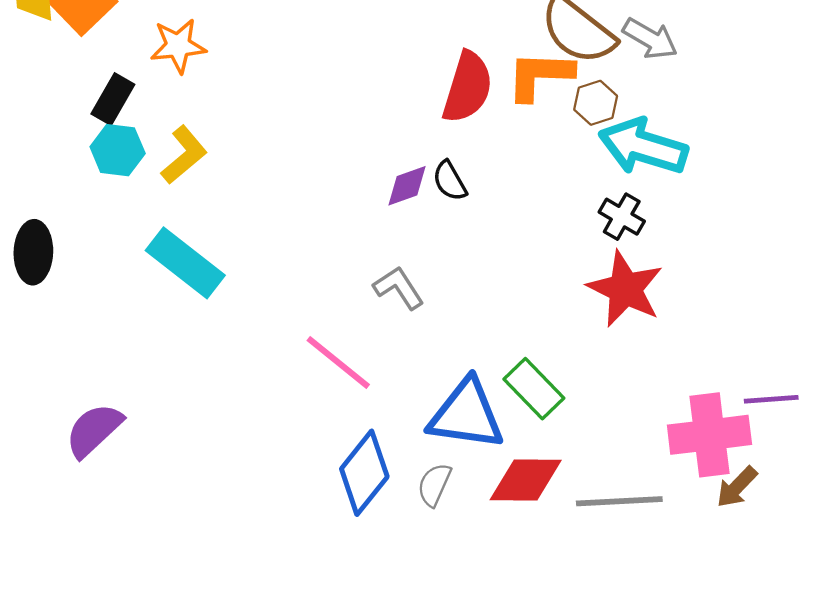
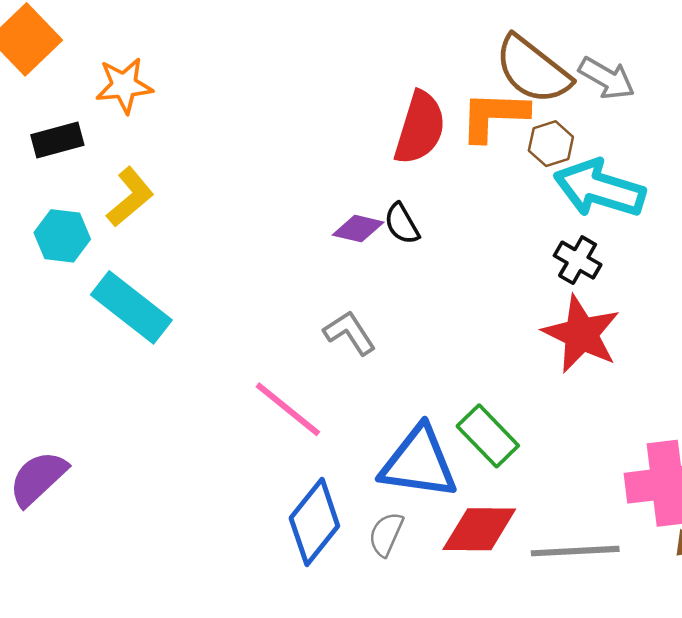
black rectangle: (113, 99) -> (57, 140), turned 45
cyan hexagon: (118, 150) -> (62, 236), moved
purple diamond: (407, 186) -> (358, 229), turned 33

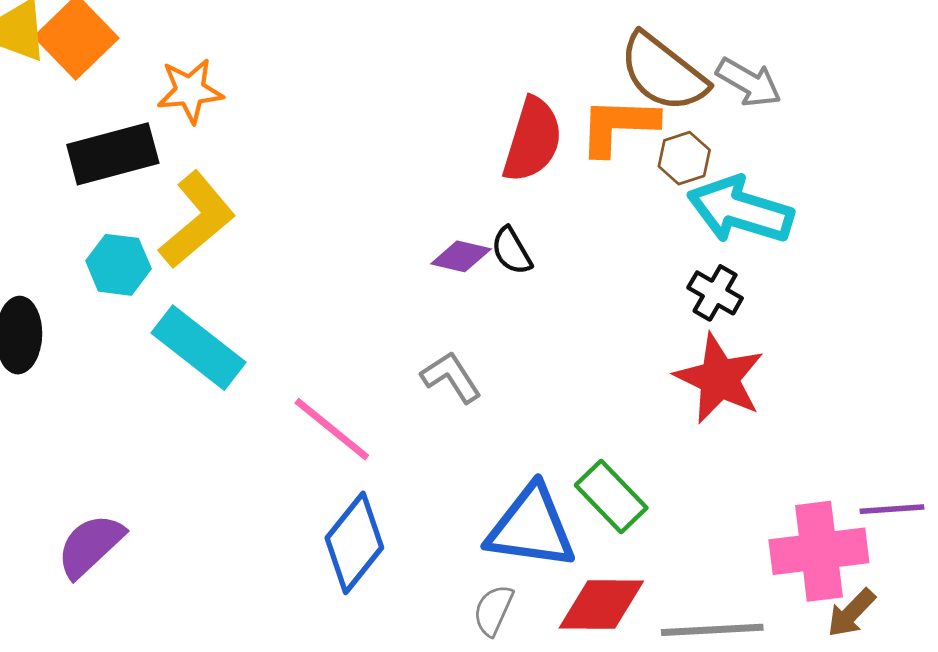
black rectangle: (57, 140) -> (113, 154), size x1.5
yellow L-shape: (130, 197) -> (197, 220), size x1.4
pink line: (288, 409) -> (332, 429), moved
blue diamond: (314, 522) -> (354, 543), moved

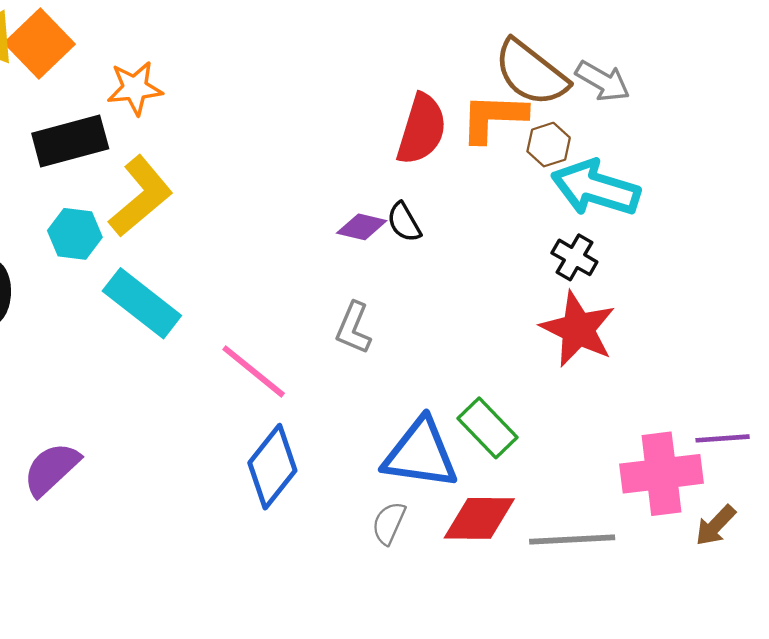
gray L-shape: (451, 377) -> (353, 328), turned -124
brown arrow: (851, 613) -> (716, 525), moved

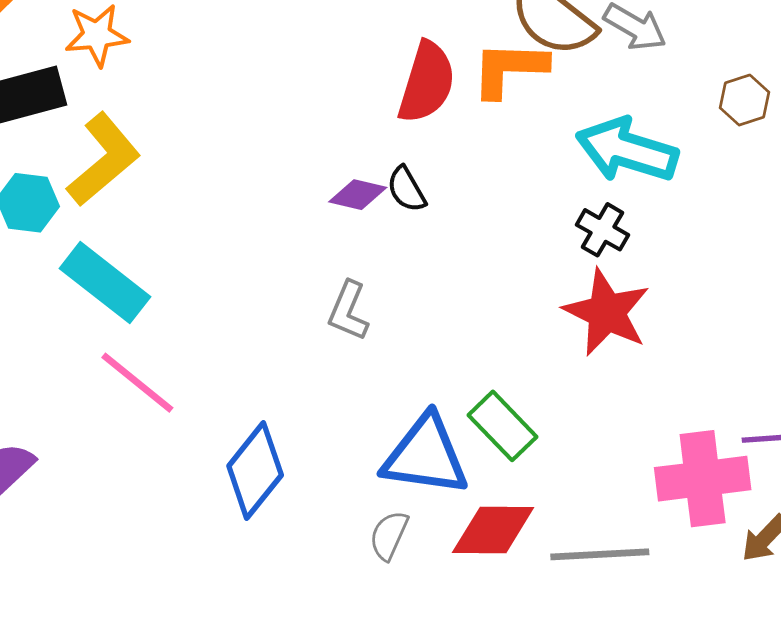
brown hexagon: (549, 145) -> (745, 100), moved
pink line: (254, 371) -> (137, 383), moved

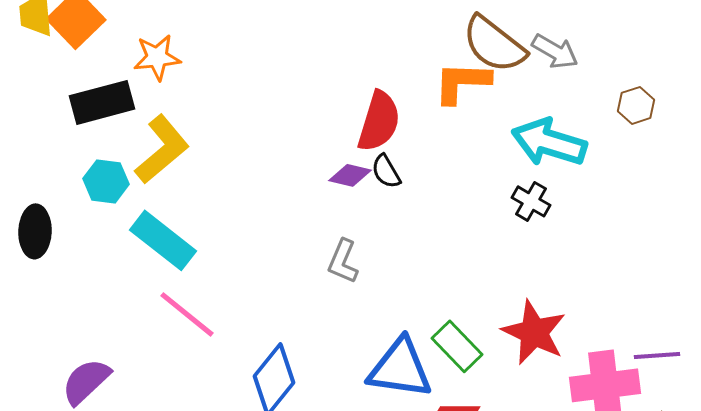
red semicircle: (427, 82) -> (379, 121), moved
red star: (607, 312) -> (534, 332), moved

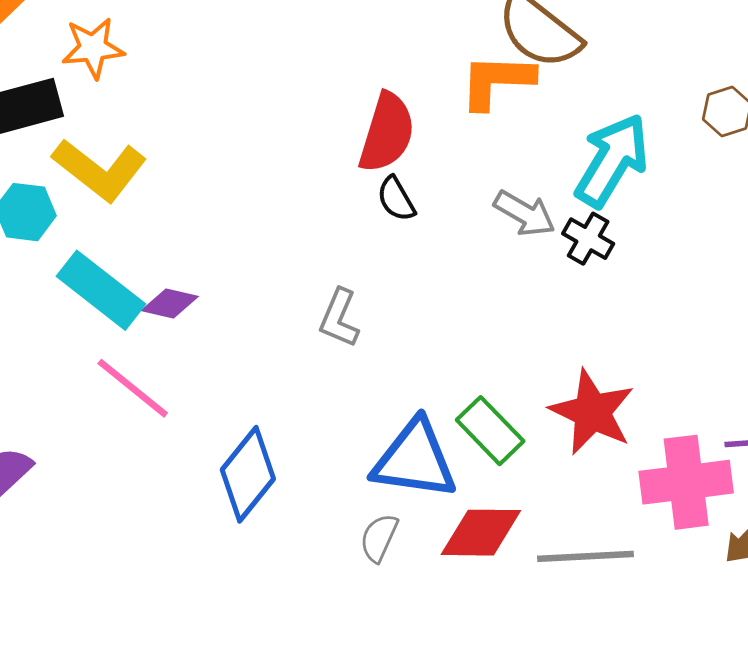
gray arrow: (555, 51) -> (525, 213), moved
cyan arrow: (549, 142) -> (612, 160), turned 104
yellow L-shape: (162, 149) -> (100, 170), turned 78
purple diamond: (350, 175) -> (170, 303), moved

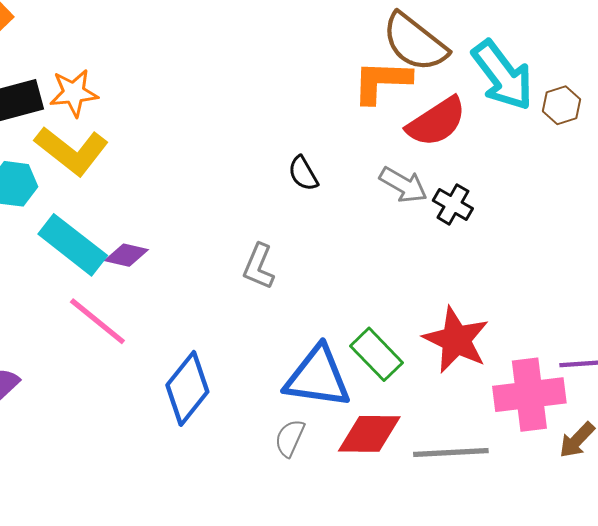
orange star: (93, 48) -> (74, 93), moved
red semicircle: (387, 133) -> (436, 122), moved, turned 40
cyan arrow: (612, 160) -> (503, 75), moved, turned 112

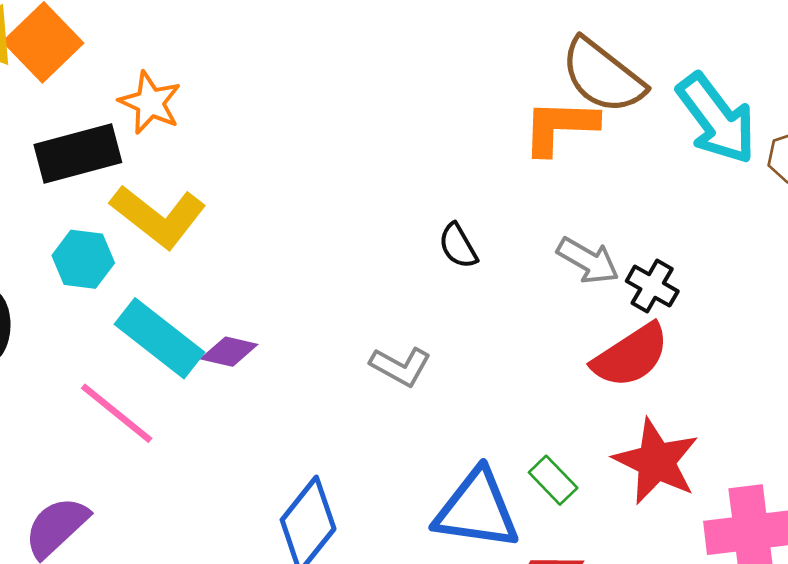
orange star: (74, 93) -> (150, 103), moved, turned 30
red semicircle: (436, 122) -> (631, 356), moved
gray L-shape: (259, 266) -> (400, 366), turned -84
pink line: (97, 321) -> (117, 413), moved
green rectangle: (376, 354) -> (553, 480), size x0.7

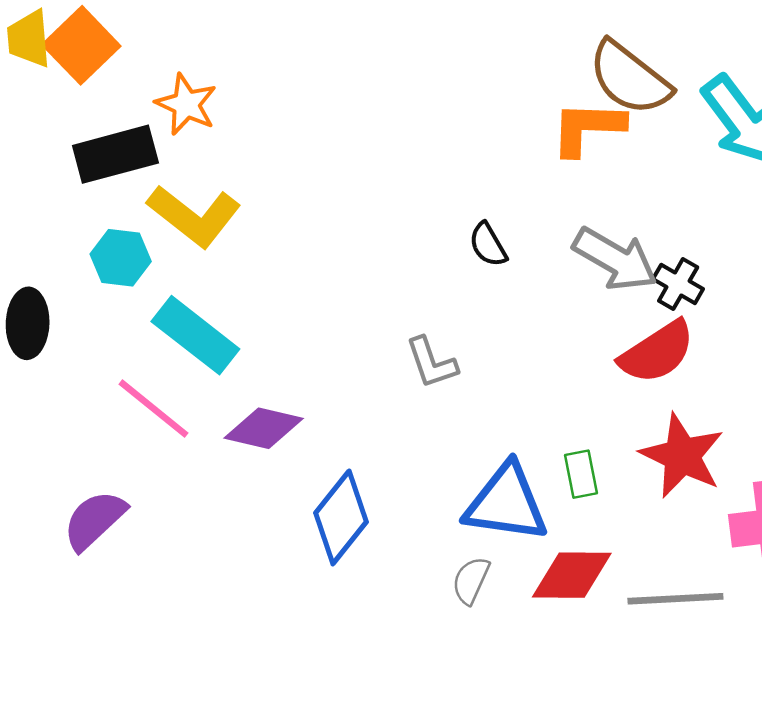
gray arrow: (588, 261) -> (615, 259), size x1.4
purple diamond: (229, 352) -> (264, 428), moved, size x1.4
gray L-shape: (400, 366) -> (432, 363), turned 42
green rectangle: (553, 480) -> (581, 474), turned 33

